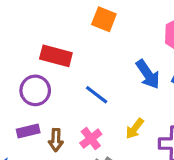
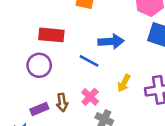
blue arrow: (148, 74) -> (111, 41), moved, turned -50
purple rectangle: (28, 131) -> (39, 109), moved

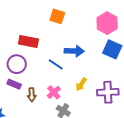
purple rectangle: (39, 109) -> (14, 84), moved, turned 40

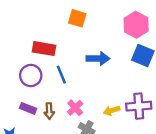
blue line: (56, 64) -> (61, 75), moved, turned 35
purple rectangle: (14, 84) -> (28, 108), moved
yellow arrow: (81, 84) -> (112, 110), moved, turned 40

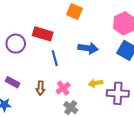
purple circle: (31, 76) -> (16, 44), moved
purple rectangle: (28, 108) -> (13, 82), moved
yellow arrow: (112, 110) -> (96, 83), moved

